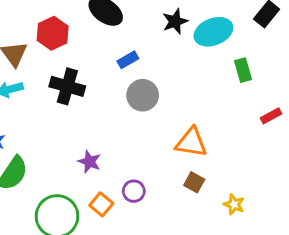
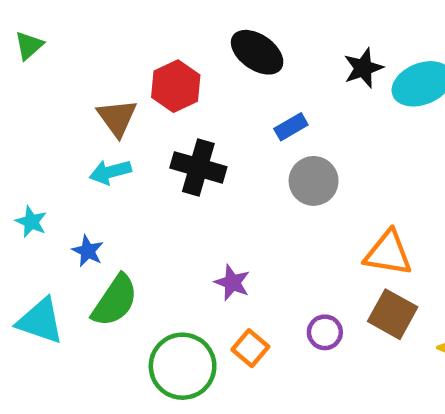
brown square: (194, 182) -> (393, 314), size x1.5
purple circle: (134, 191) -> (325, 332), moved

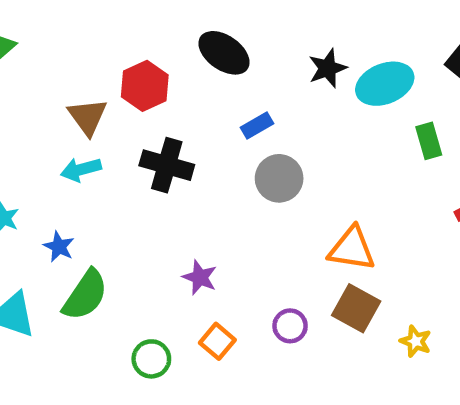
green circle: (183, 366) -> (151, 359), size x0.6

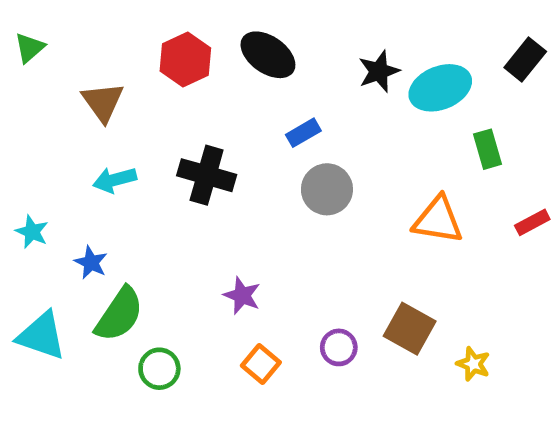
red hexagon: (145, 86) -> (185, 60), moved
brown triangle: (87, 117) -> (103, 102), moved
orange triangle: (352, 249) -> (438, 220), moved
green circle: (151, 359) -> (159, 369), moved

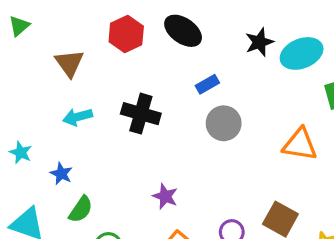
green semicircle: (119, 314) -> (81, 209), size x0.7

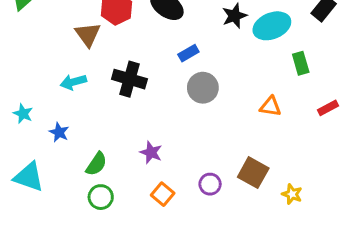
brown triangle: (69, 63) -> (88, 34), moved
orange triangle: (300, 144) -> (270, 106), size x0.7
green semicircle: (81, 209) -> (96, 164), moved

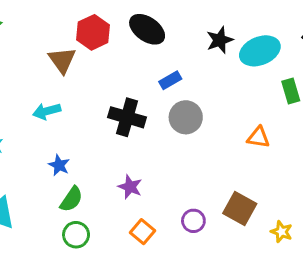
black cross: (129, 79) -> (127, 117), moved
blue star: (59, 132) -> (59, 165), moved

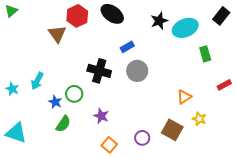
cyan arrow: (47, 111) -> (37, 81), moved, turned -48
orange triangle: (258, 137) -> (184, 97), moved, turned -42
yellow star: (282, 232) -> (199, 119), moved
green circle: (76, 235) -> (74, 94), moved

